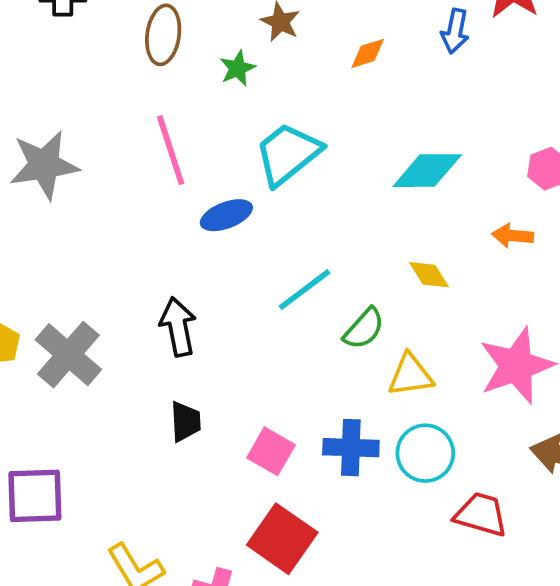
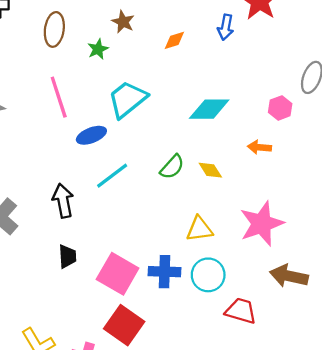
cyan line: (304, 290) -> (112, 176), moved
green semicircle: (364, 329) -> (172, 167), moved
pink square: (271, 451) -> (118, 274), size x1.5

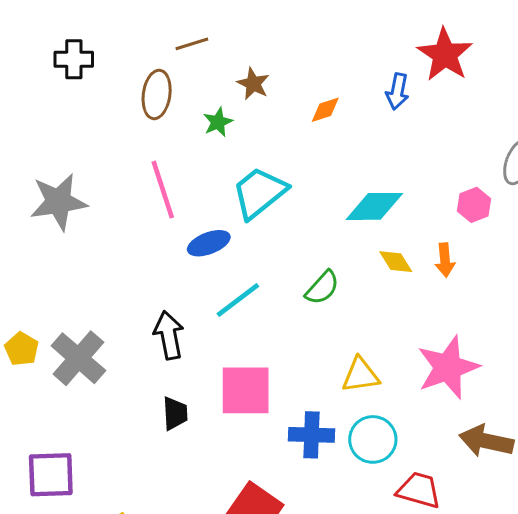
orange arrow: (259, 147) -> (445, 260), turned -100
yellow diamond: (210, 170) -> (396, 262), moved
pink square: (118, 274) -> (246, 390), moved, turned -30

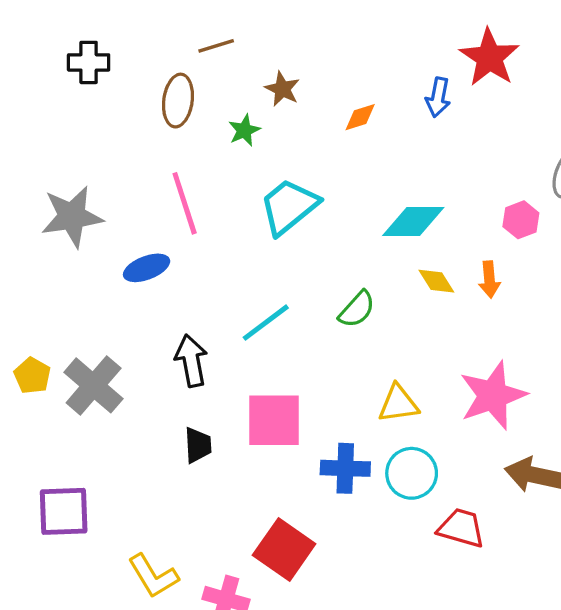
blue ellipse: (209, 243) -> (147, 268), moved

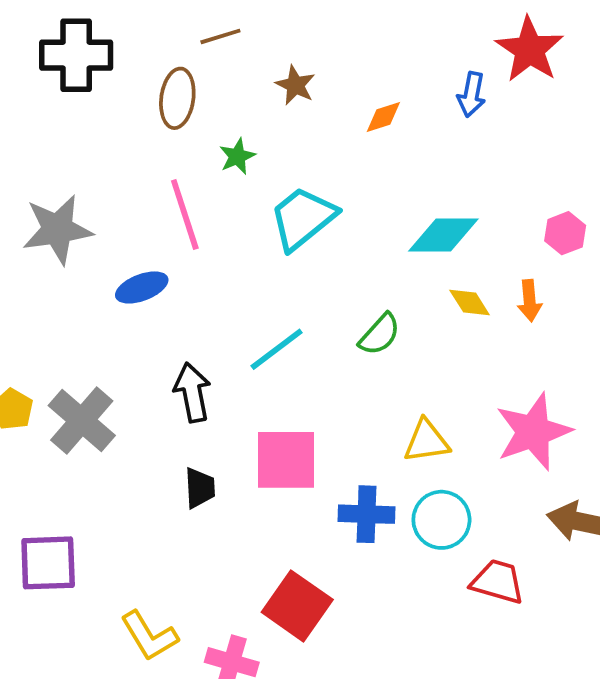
black cross: (89, 62) -> (76, 55), size x1.5
green star: (244, 130) -> (237, 156), moved

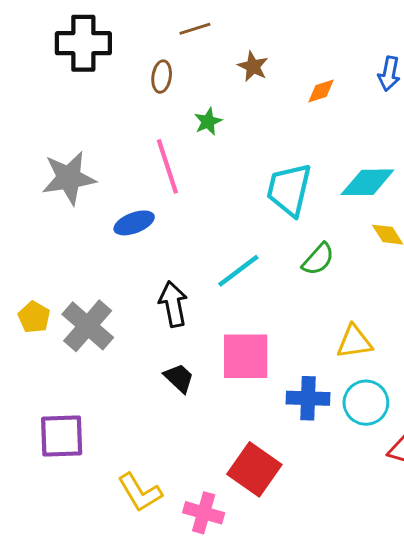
brown ellipse: (177, 98) -> (162, 77), size x0.7
cyan trapezoid: (303, 218) -> (289, 190), moved, turned -38
black trapezoid: (200, 488) -> (179, 378), turned -44

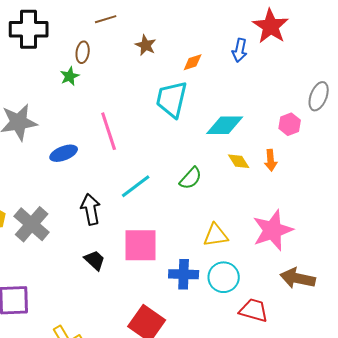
green star: (208, 121) -> (70, 76), moved
pink line: (167, 166) -> (109, 131), moved
cyan trapezoid: (289, 190) -> (172, 99), moved

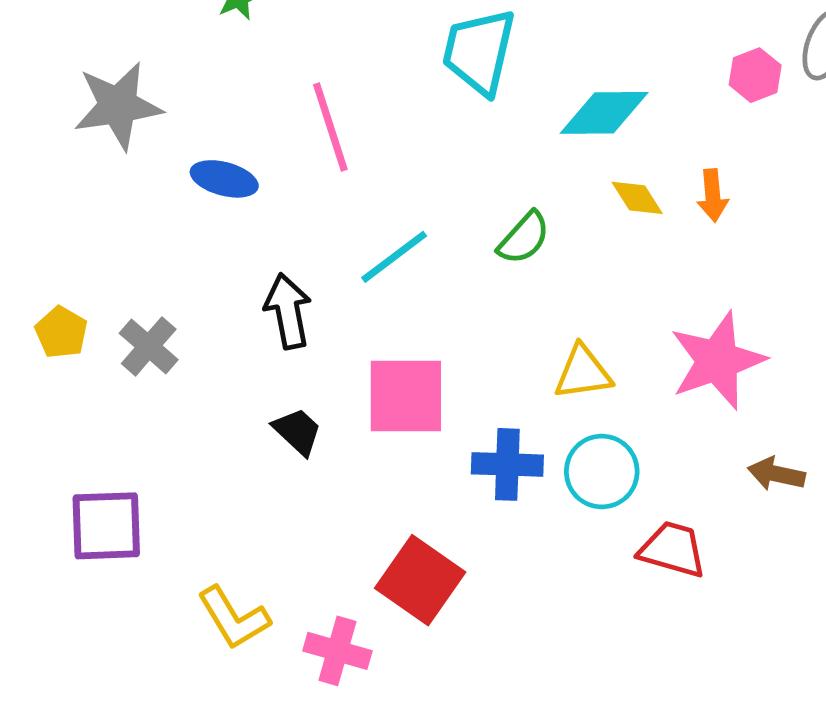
pink hexagon: (290, 124) -> (755, 75), moved
blue ellipse: (64, 153) -> (224, 179), turned 36
gray cross: (32, 224) -> (149, 346), size x0.7
brown arrow: (298, 278) -> (776, 474), size x0.7

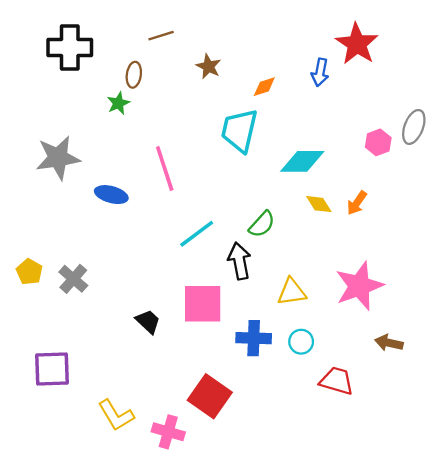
orange arrow: (713, 195) -> (357, 203), turned 40
black arrow: (288, 311) -> (239, 261), moved
cyan circle: (602, 472) -> (301, 342), size x0.7

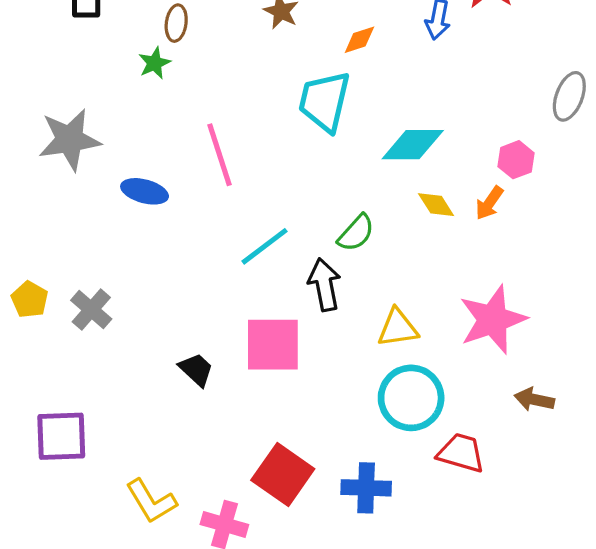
pink hexagon: (378, 142) -> (516, 160), moved
blue cross: (254, 338) -> (366, 488), moved
cyan circle: (301, 342) -> (411, 398), size x1.8

